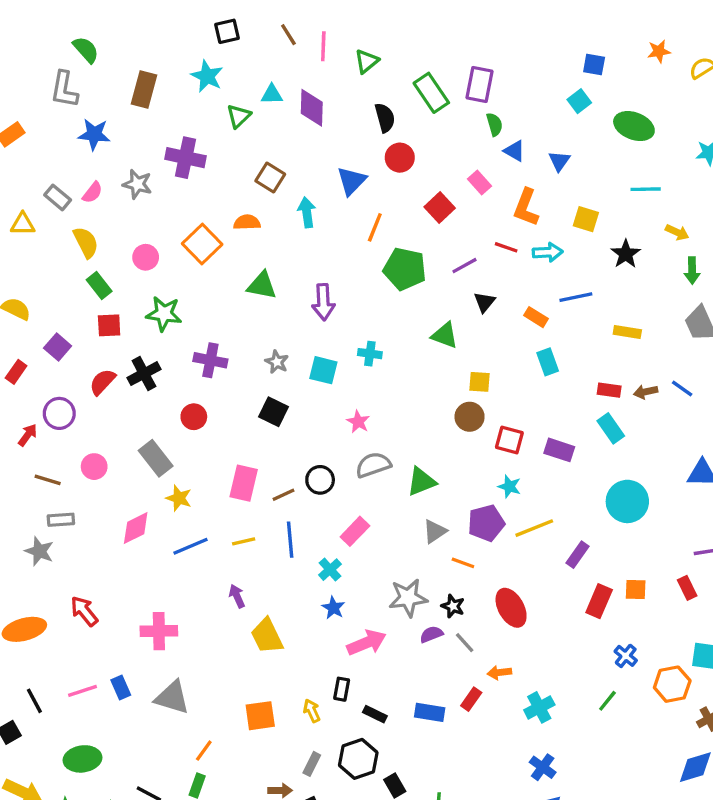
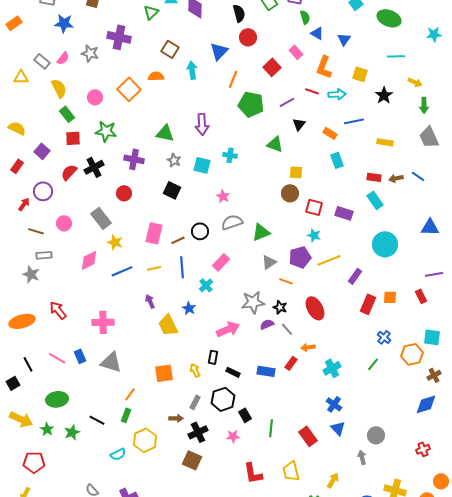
green triangle: (262, 286) -> (165, 133), moved
blue star: (333, 608) -> (189, 308), moved
pink line: (83, 691) -> (57, 358), turned 48

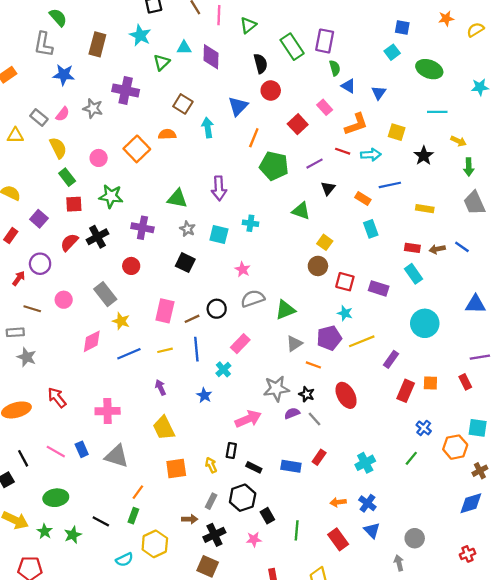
orange L-shape: (324, 67) -> (356, 124), turned -130
yellow square: (296, 172) -> (325, 242), turned 32
gray rectangle: (44, 255) -> (15, 332), moved
yellow trapezoid: (168, 325) -> (164, 428), moved
orange arrow: (308, 347) -> (338, 502), moved

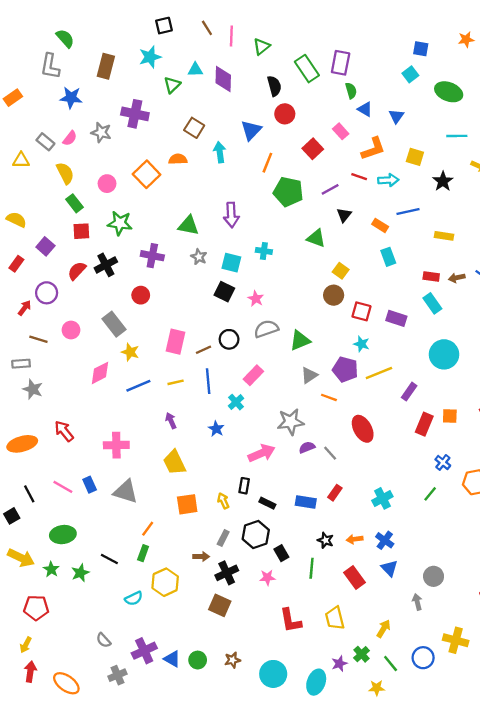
cyan star: (140, 35) -> (150, 57), turned 30
black square: (185, 263) -> (224, 292), moved
purple pentagon: (329, 338) -> (345, 370), turned 30
black star: (307, 394) -> (325, 540), moved

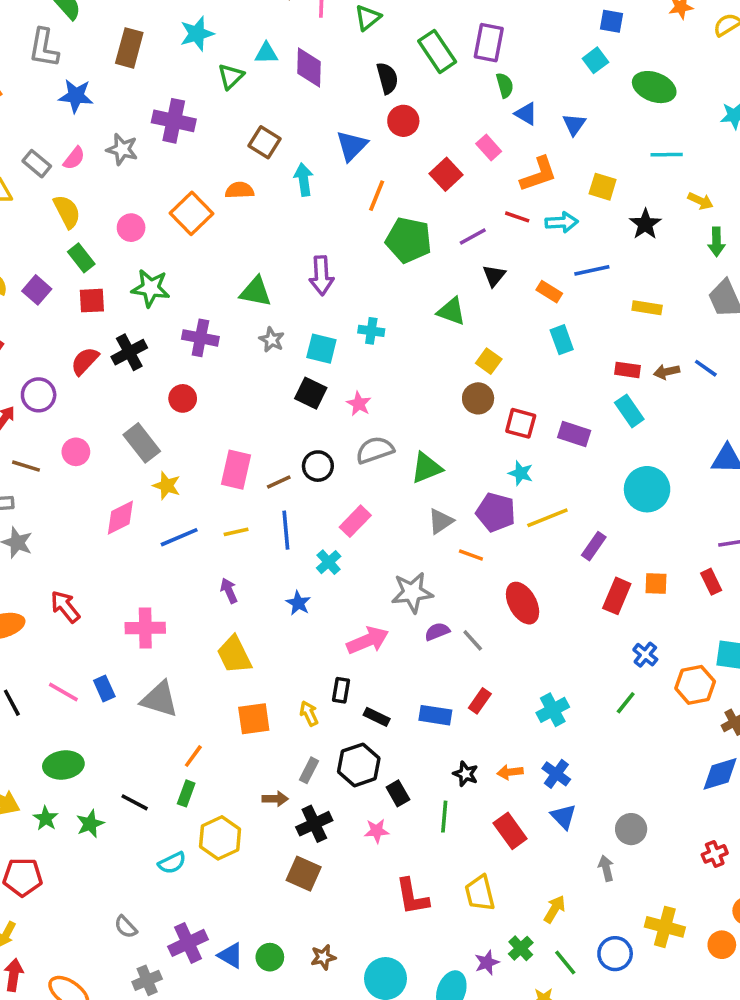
purple square: (45, 246) -> (37, 290), moved

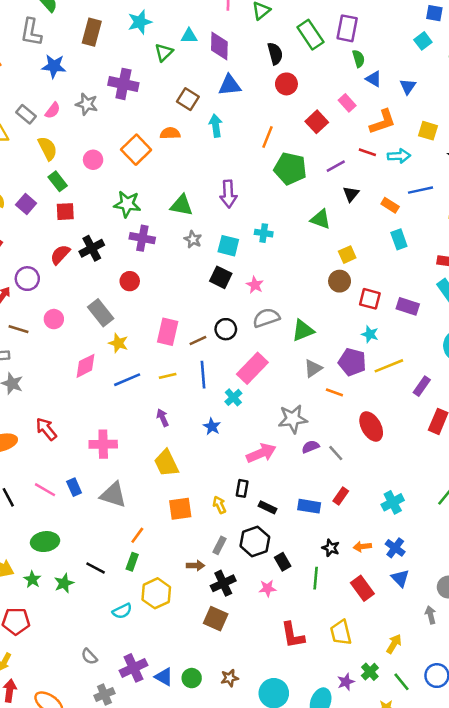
blue triangle: (352, 146) -> (230, 85), moved, turned 40
green star: (151, 288) -> (127, 204), moved
yellow square: (489, 361) -> (347, 255), turned 30
pink rectangle: (355, 521) -> (252, 368), size x1.4

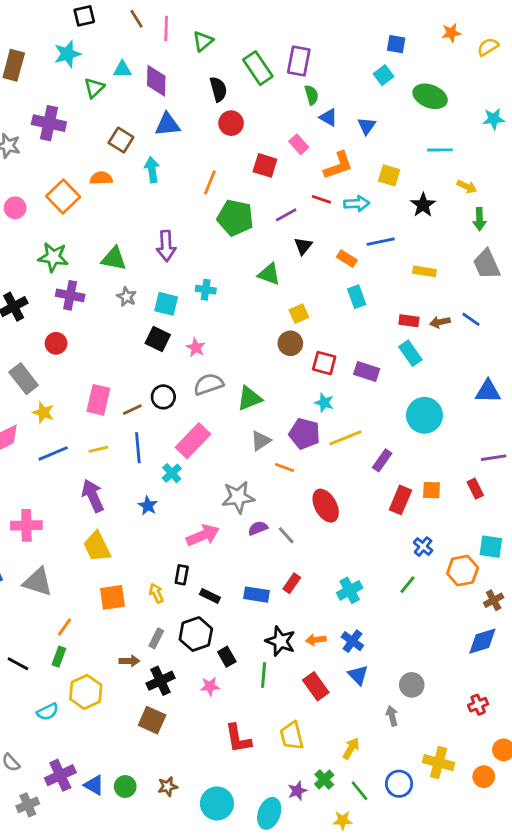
red square: (317, 122) -> (265, 165), turned -30
purple arrow: (163, 418) -> (93, 496), size x1.6
black star: (331, 548) -> (280, 641), size x1.5

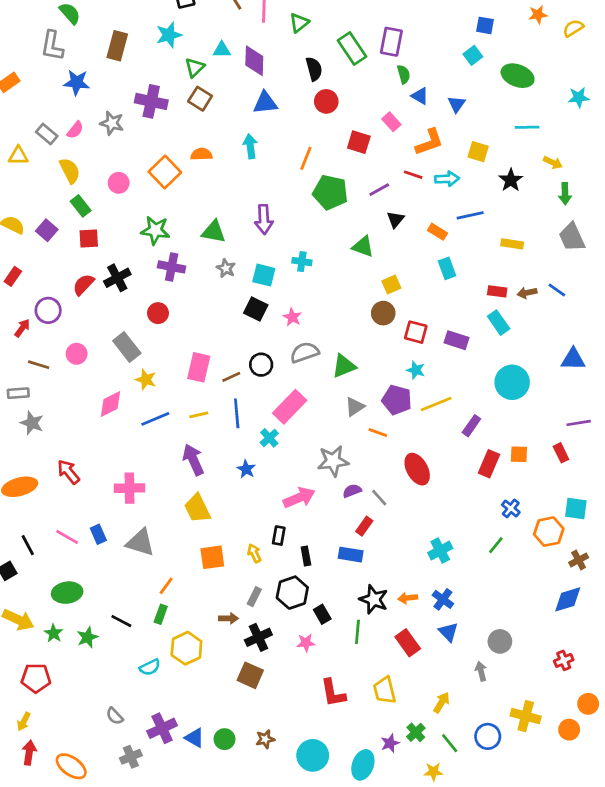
brown square: (121, 140) -> (200, 99), moved
red rectangle: (292, 583) -> (364, 526), moved
black rectangle: (210, 596) -> (306, 556), turned 54

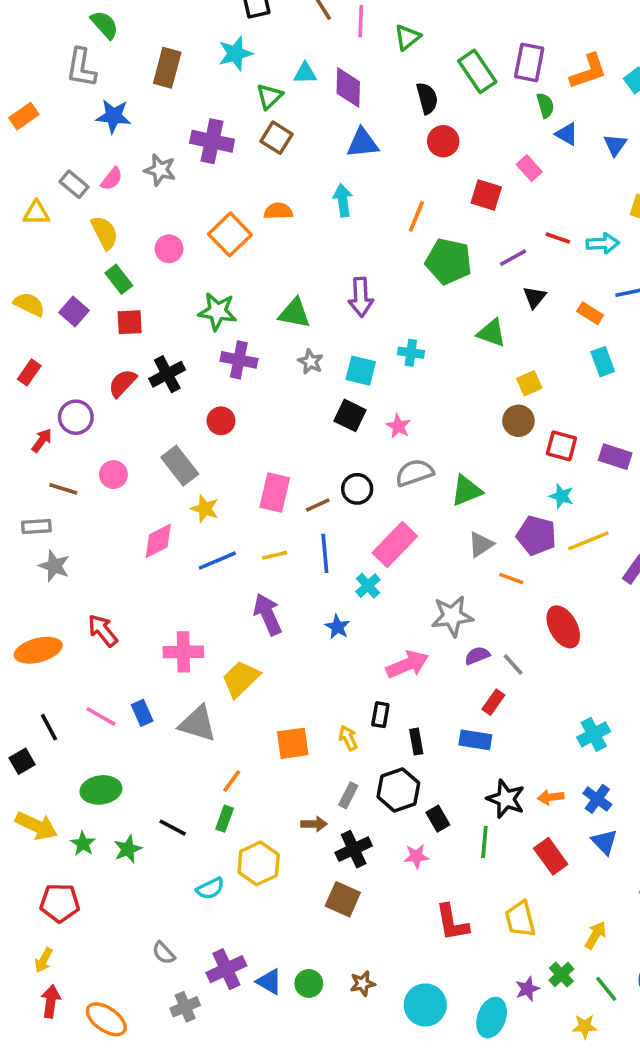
orange L-shape: (429, 142) -> (588, 71), moved
yellow trapezoid: (197, 508) -> (241, 679), moved, turned 72

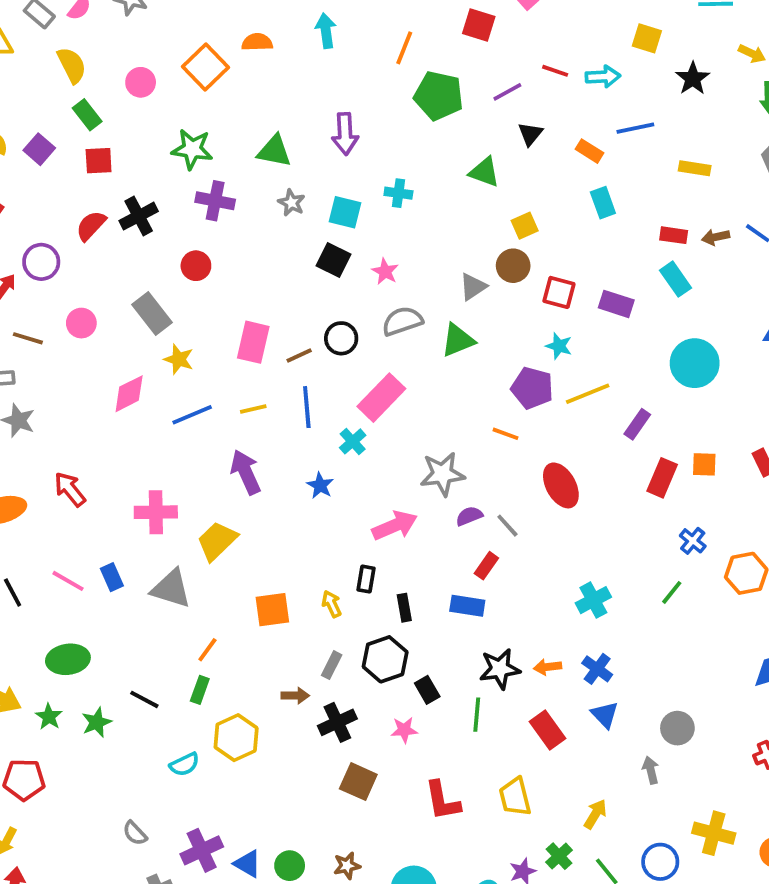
gray triangle: (481, 544) -> (473, 287), moved
black star: (506, 799) -> (500, 669), turned -30
brown square: (343, 899) -> (358, 782), moved

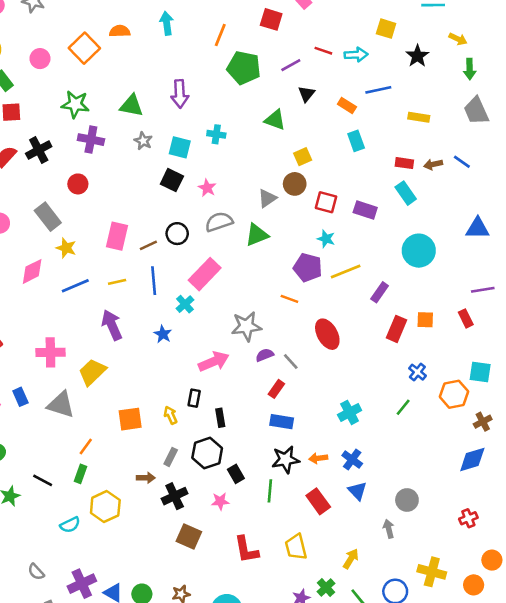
blue rectangle: (467, 606) -> (282, 422), moved

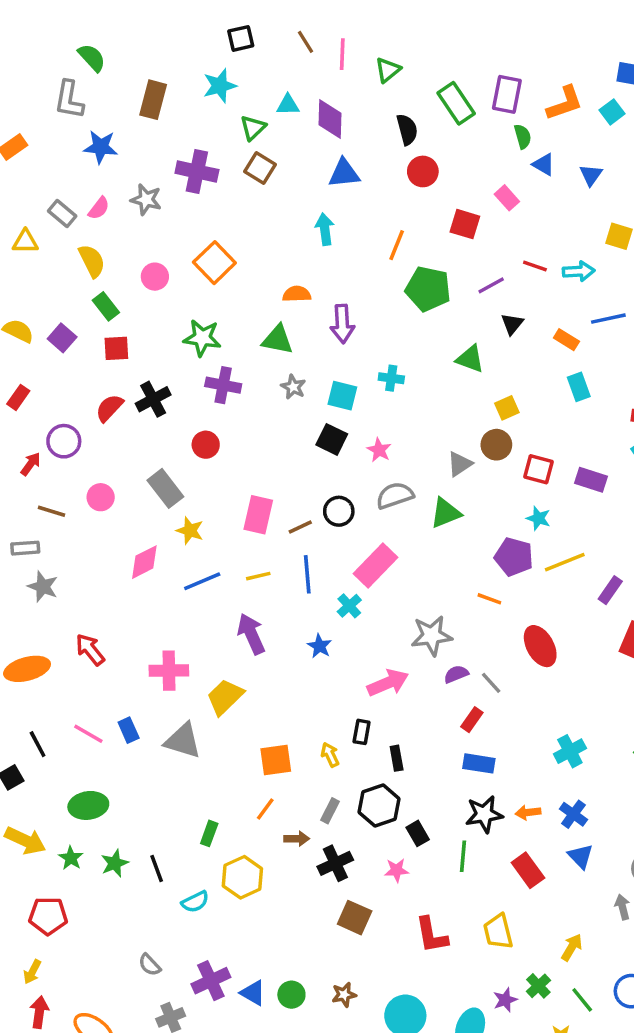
orange semicircle: (120, 31) -> (297, 294), moved
orange line: (86, 446) -> (265, 809), moved
black line: (43, 480) -> (157, 869), moved, turned 42

